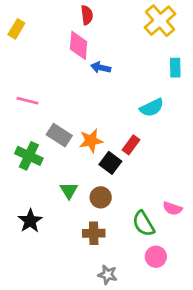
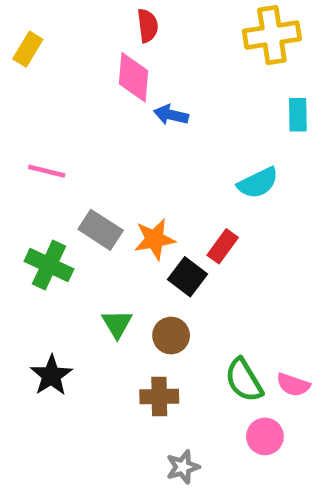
yellow cross: (160, 21) -> (272, 35), turned 32
pink semicircle: (172, 208) -> (293, 385), moved
gray star: (108, 275) -> (183, 467), turned -30

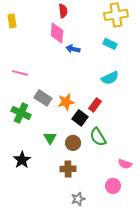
yellow rectangle: (28, 49) -> (12, 21), turned -40
cyan rectangle: (298, 115) -> (110, 44), moved, turned -64
green semicircle: (244, 380) -> (98, 137), moved

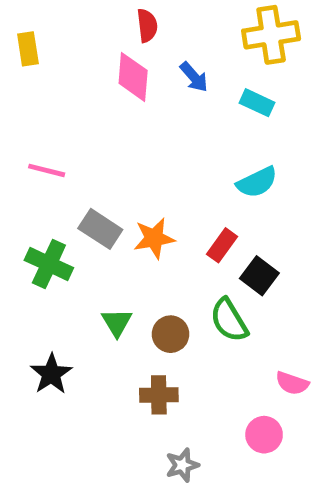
blue arrow: (73, 49) -> (194, 77), moved, turned -144
black square: (80, 118) -> (259, 276), moved

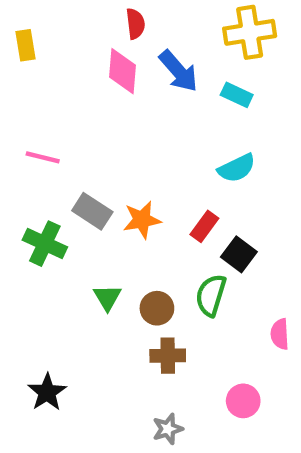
blue arrow: (194, 77) -> (179, 71), size x1.5
green semicircle: (229, 320) -> (211, 295), turned 48
black star: (51, 374) -> (47, 392), moved
pink semicircle: (292, 383) -> (280, 334), moved, turned 68
brown cross: (159, 395) -> (168, 356), moved

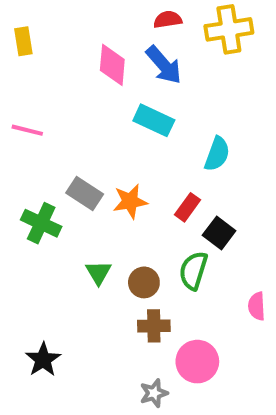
red semicircle: (135, 24) -> (168, 20), moved, turned -92
cyan rectangle: (237, 95) -> (154, 120), moved, size x1.4
pink line: (43, 157) -> (27, 130), moved
cyan semicircle: (237, 168) -> (217, 154), turned -44
pink circle: (243, 401) -> (197, 362), moved, size x1.4

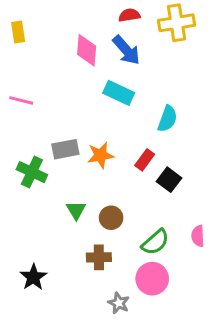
gray rectangle: (85, 193) -> (65, 149), turned -44
green semicircle: (193, 271) -> (155, 242), moved, turned -148
brown cross: (154, 326) -> (99, 257), moved
gray star: (154, 393) -> (119, 303), turned -30

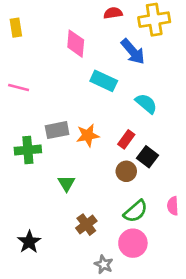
blue arrow: (126, 50) -> (133, 52), moved
cyan semicircle: (167, 119) -> (146, 103), turned -70
green cross: (32, 172) -> (28, 150), turned -30
brown circle: (111, 218) -> (126, 171), moved
brown cross: (99, 257) -> (86, 225), turned -36

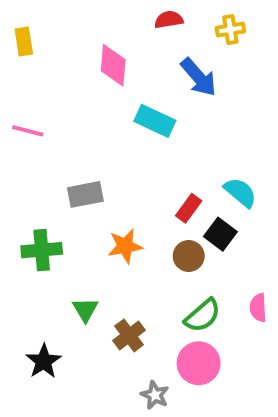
yellow cross: (154, 20) -> (230, 30), size x0.6
cyan semicircle: (146, 103) -> (240, 192), moved
orange star: (88, 135) -> (125, 246), moved
green cross: (28, 150) -> (42, 250), moved
green triangle: (66, 183) -> (85, 310), moved

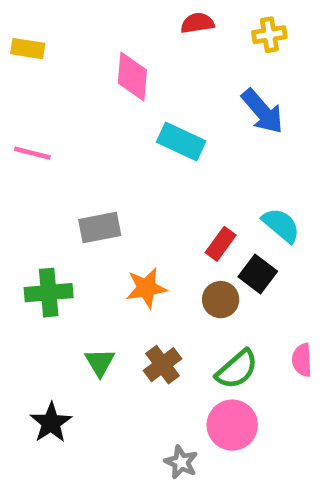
yellow rectangle: (24, 41) -> (28, 49), turned -72
blue arrow: (199, 77) -> (262, 111), moved
brown cross: (129, 335) -> (162, 365), moved

